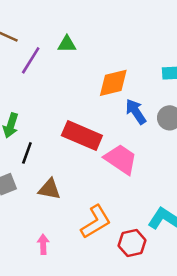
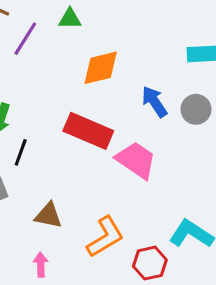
orange diamond: (113, 83) -> (101, 68), moved
brown triangle: (49, 189) -> (48, 215), moved

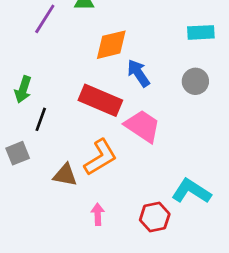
blue arrow: (154, 102) -> (138, 73), moved
orange L-shape: (105, 237) -> (100, 157), moved
pink arrow: (41, 265) -> (98, 214), moved

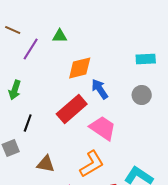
green arrow: (23, 89) -> (15, 90), moved
red rectangle: (100, 100) -> (72, 109), turned -64
orange L-shape: (100, 157) -> (92, 164), moved

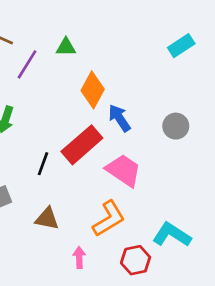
cyan rectangle: (146, 59) -> (181, 46), moved, turned -30
orange diamond: (80, 68) -> (93, 90), turned -48
black line: (28, 123) -> (43, 164), moved

